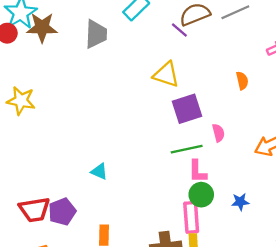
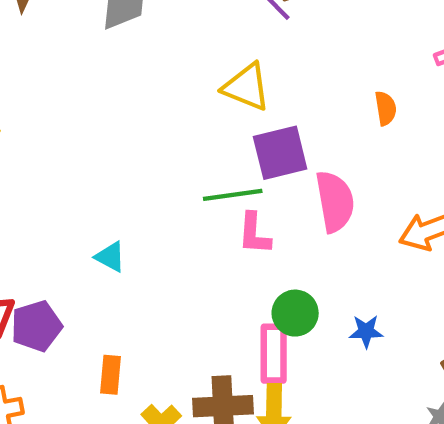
pink semicircle: (218, 133) -> (335, 202), size x1.8
green line: (187, 149) -> (233, 195), moved
pink L-shape: (197, 171) -> (254, 234), moved

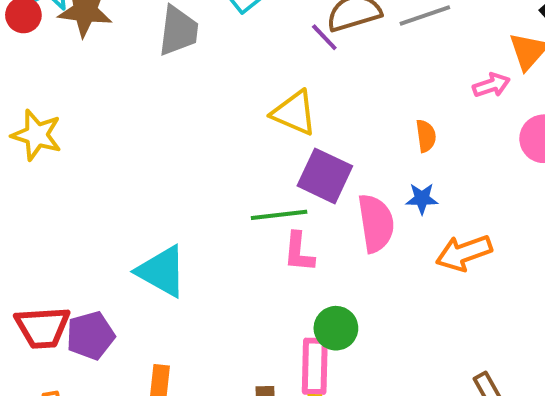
purple square: (280, 153) -> (325, 176), turned 38
cyan triangle: (110, 257) -> (162, 271), size x1.8
blue star: (366, 331) -> (422, 199), moved

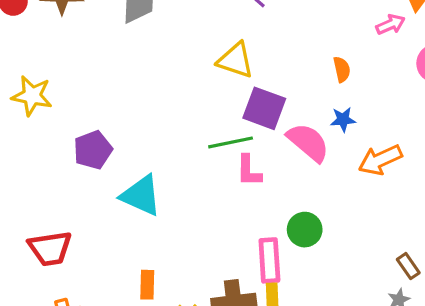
pink semicircle: (376, 223) -> (308, 142), turned -36
green circle: (336, 328) -> (305, 230), moved
purple pentagon: (90, 335) -> (93, 150), moved

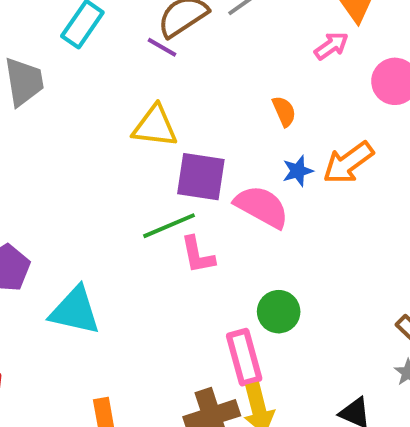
orange arrow: (380, 160) -> (348, 163), moved

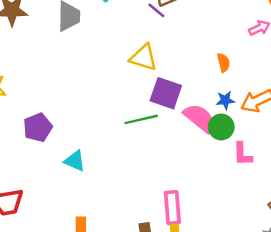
pink L-shape: (198, 255) -> (243, 154), moved
cyan triangle: (75, 311) -> (75, 161), size x0.7
green circle: (279, 312) -> (221, 127), moved

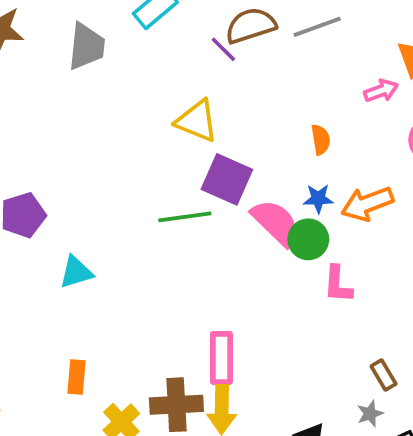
cyan triangle: (75, 161) -> (76, 272), turned -45

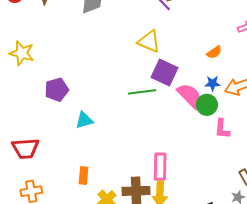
orange semicircle: (321, 140) -> (214, 52), turned 63

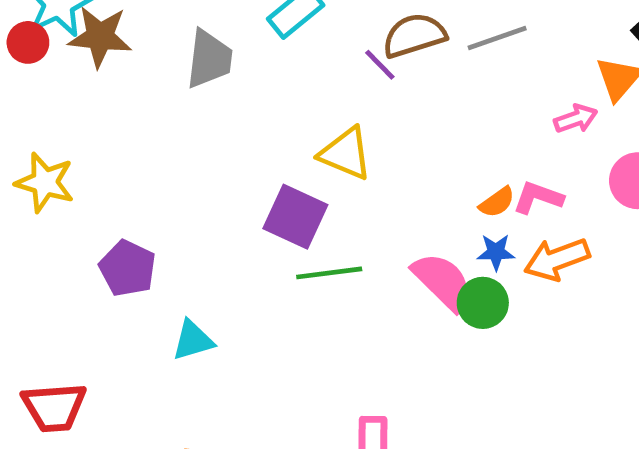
orange semicircle: (214, 52) -> (497, 202), moved
purple square: (164, 72) -> (295, 217), moved
purple pentagon: (57, 90) -> (128, 268), turned -30
pink L-shape: (222, 129) -> (538, 198), moved, turned 105

